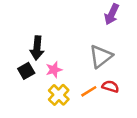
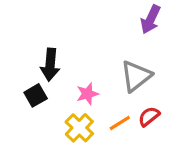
pink star: (54, 70) -> (87, 94), moved
red semicircle: (110, 86) -> (149, 116), turned -56

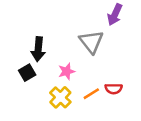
gray triangle: (136, 76) -> (91, 42), moved, turned -30
red semicircle: (149, 116) -> (114, 89), turned -140

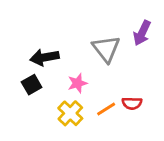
purple arrow: (115, 15) -> (142, 33), moved
black arrow: (38, 49) -> (44, 57), turned 75

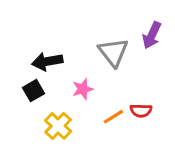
yellow cross: (70, 113) -> (58, 126), moved

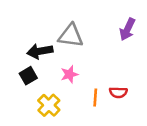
gray triangle: (113, 52) -> (71, 36), moved, turned -44
orange line: (113, 117) -> (95, 98), turned -54

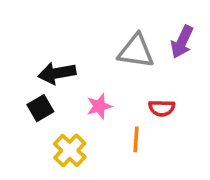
gray triangle: (71, 36) -> (136, 51), moved
red semicircle: (118, 92) -> (162, 108), moved

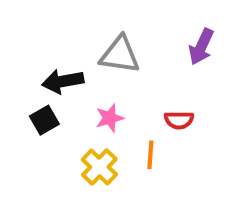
gray triangle: (136, 51) -> (120, 55), moved
yellow cross: (70, 150) -> (99, 167), moved

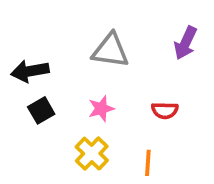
black arrow: (63, 81) -> (30, 71), moved
orange line: (150, 155) -> (148, 163), moved

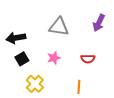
yellow cross: (92, 154) -> (35, 84), moved

